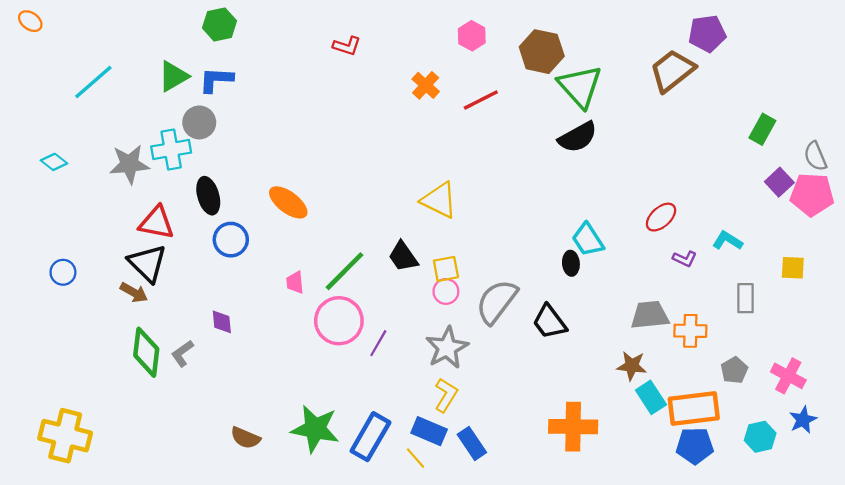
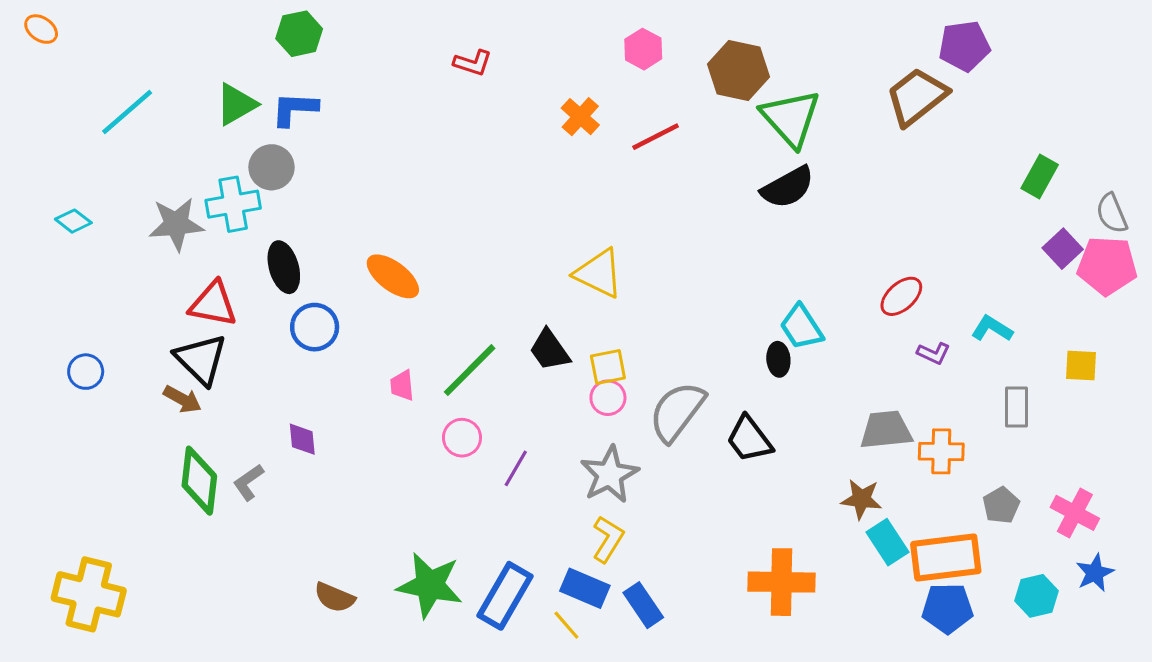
pink circle: (339, 321) -> (462, 438), size x0.6

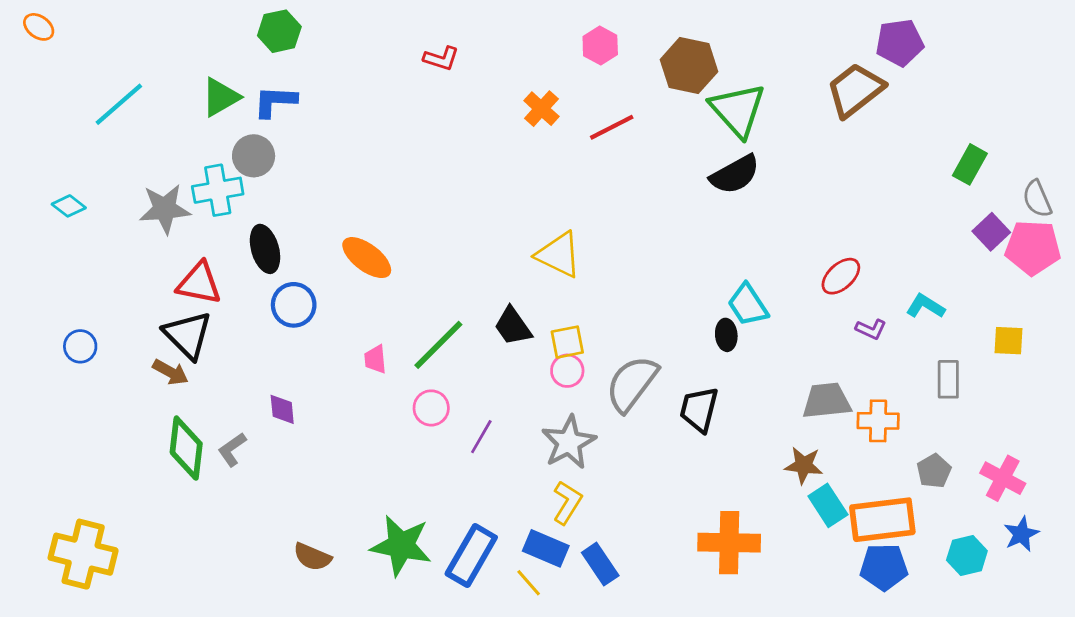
black trapezoid: (749, 439) -> (699, 409), turned 51

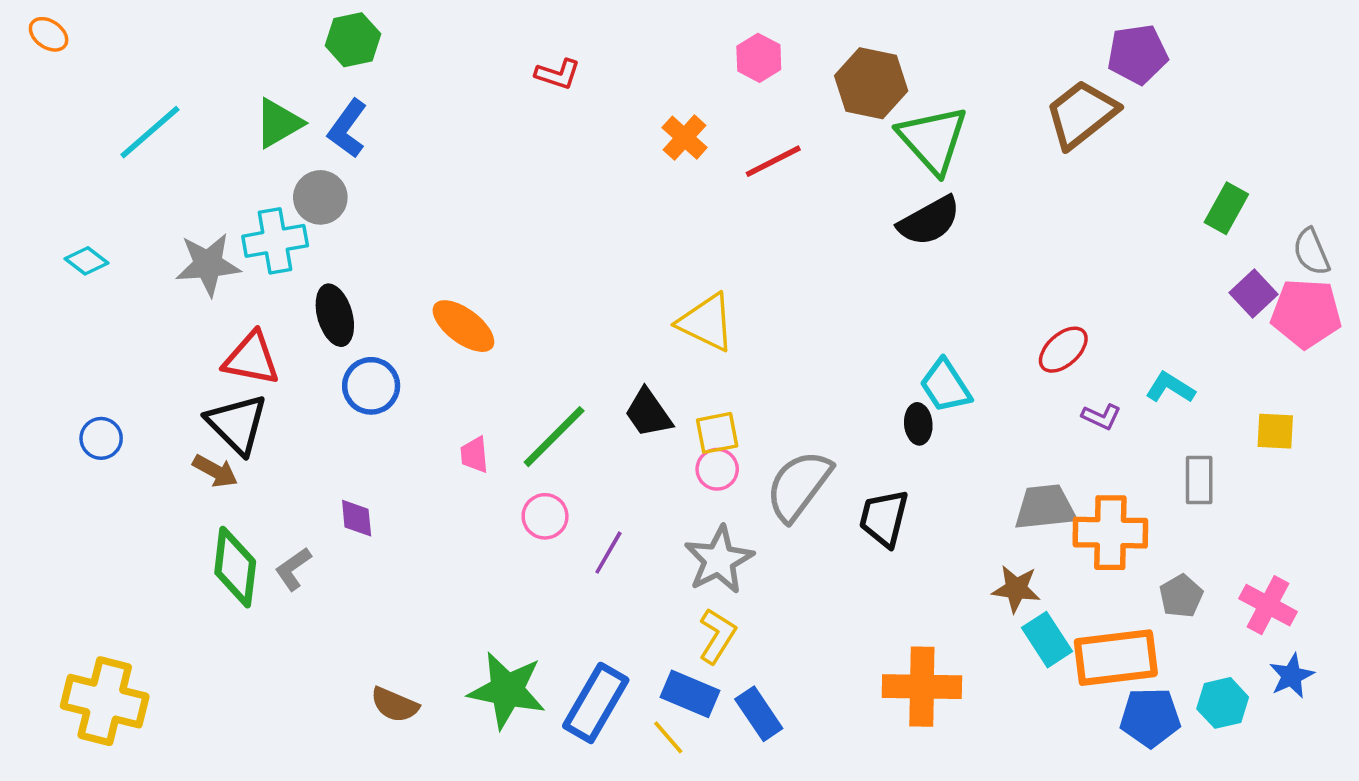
blue L-shape: (275, 101) -> (348, 129), turned -57
orange cross: (878, 421) -> (1110, 533), size x1.4
blue pentagon: (884, 567) -> (1150, 717), moved

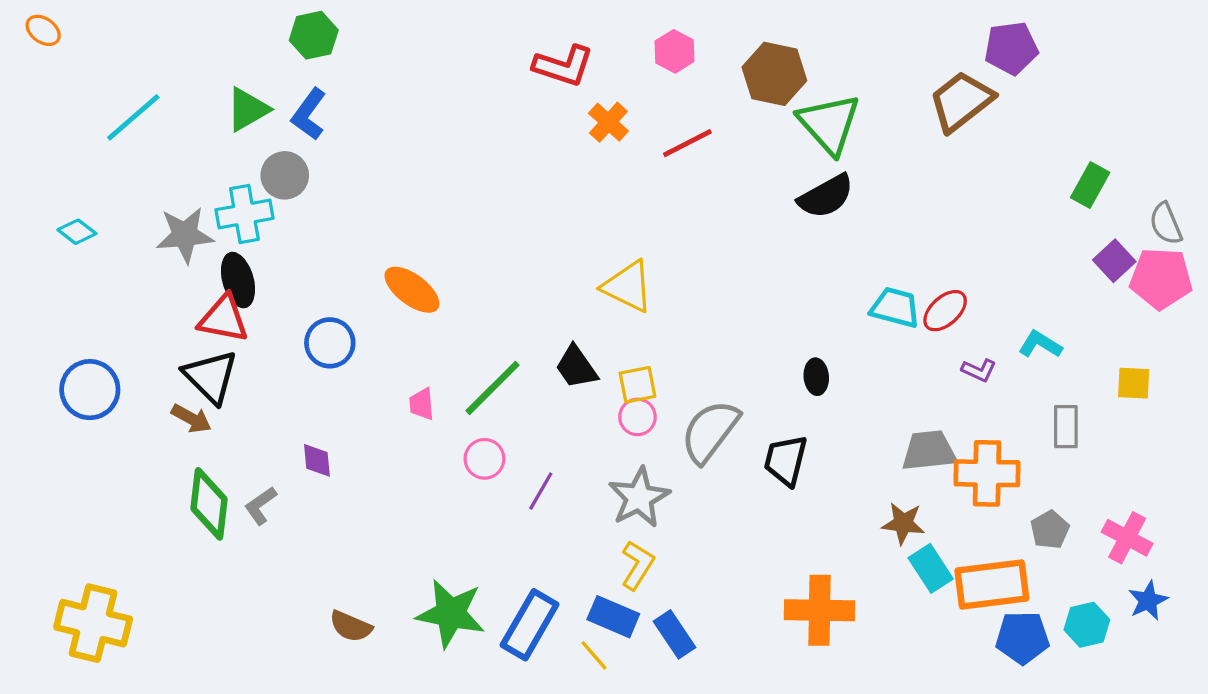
red L-shape: (558, 74) -> (563, 66), moved, size x1.5
black ellipse: (335, 315) -> (238, 280), moved
cyan trapezoid: (945, 386) -> (895, 307), moved, turned 138
blue circle: (101, 438) -> (90, 390), size x1.6

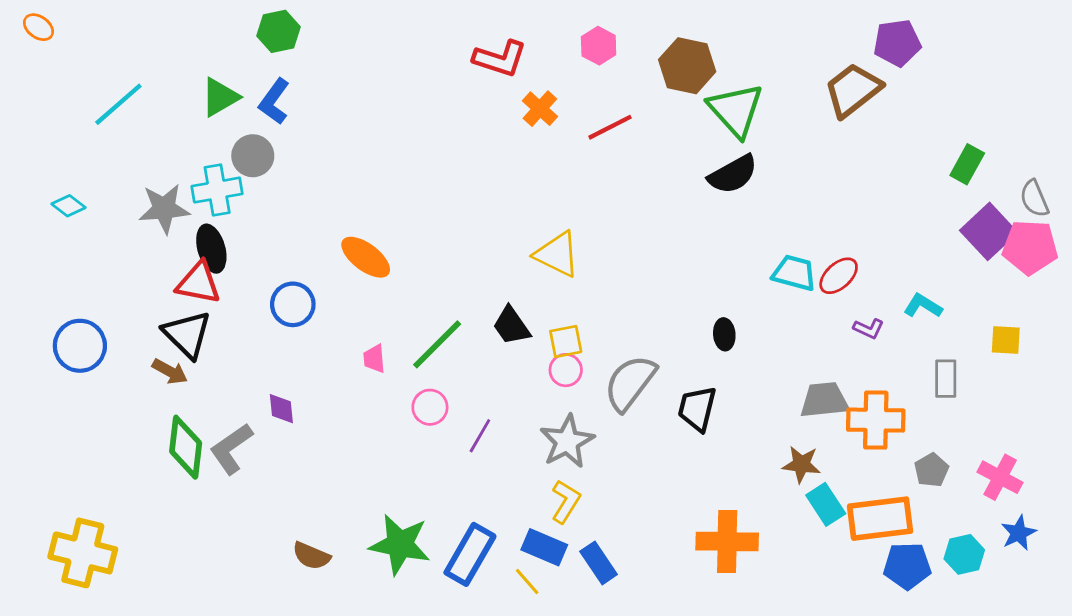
purple square: (1114, 261) -> (989, 231), size x1.5
gray L-shape: (261, 506) -> (231, 449), size x1.5

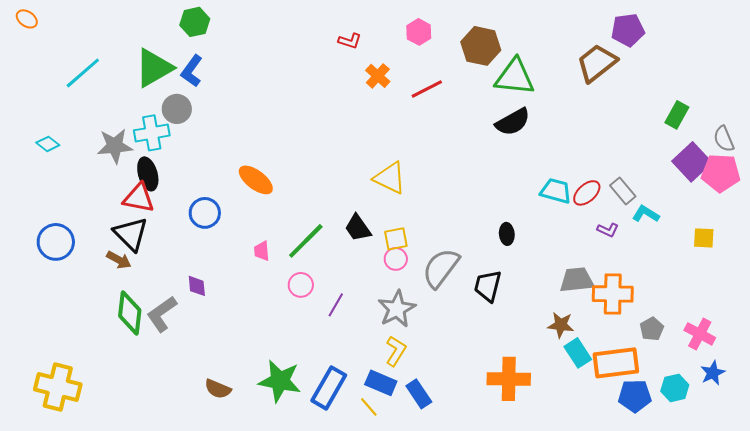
red L-shape: (500, 59) -> (350, 41), size x0.6
green triangle: (220, 97) -> (154, 68), size x1.4
green triangle: (736, 110) -> (515, 77), turned -42
gray rectangle: (946, 379) -> (623, 191), moved, turned -40

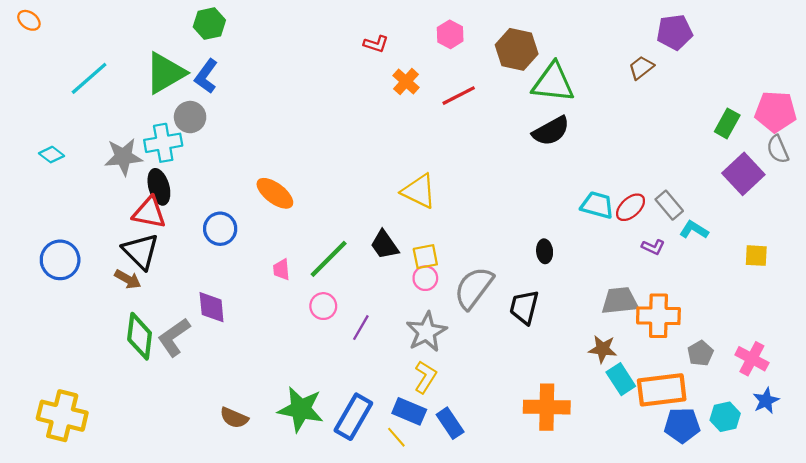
brown trapezoid: (597, 63) -> (641, 68), size x0.6
pink pentagon: (721, 173) -> (776, 112), moved
purple diamond: (197, 286) -> (212, 307), size x1.4

